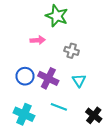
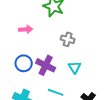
pink arrow: (38, 40) -> (26, 29), moved

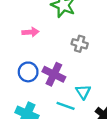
cyan triangle: (75, 67) -> (83, 92), moved

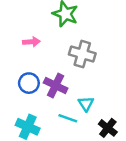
gray cross: (80, 44) -> (82, 54), size x1.5

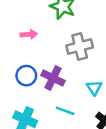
gray cross: (82, 54) -> (80, 46), turned -30
cyan triangle: (86, 104) -> (94, 88), moved

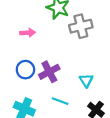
gray cross: (80, 46) -> (81, 26), moved
purple cross: (53, 78) -> (49, 72), turned 36

